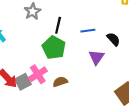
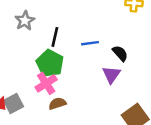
purple triangle: (96, 57) -> (111, 75), moved
pink cross: (38, 74) -> (46, 83), moved

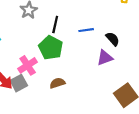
purple triangle: (111, 75) -> (105, 58), turned 35
pink cross: (46, 83) -> (28, 65), moved

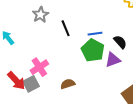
black line: (55, 25) -> (66, 28), turned -35
green pentagon: (51, 48) -> (93, 50), moved

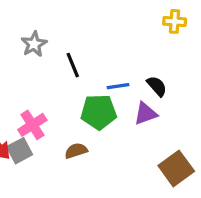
blue line: (95, 34) -> (118, 86), moved
green pentagon: (93, 50) -> (99, 112), moved, turned -30

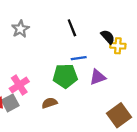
yellow cross: (175, 21) -> (118, 46), moved
black line: (73, 65) -> (72, 28), moved
black semicircle: (157, 86) -> (108, 37), moved

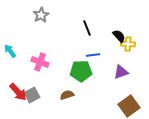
gray star: (20, 29) -> (41, 15), moved
purple triangle: (98, 77) -> (121, 72), moved
pink cross: (19, 85) -> (40, 62), moved, turned -36

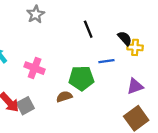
blue line: (93, 55) -> (106, 61), moved
purple triangle: (121, 72) -> (135, 86), moved
brown semicircle: (67, 95) -> (64, 97), moved

